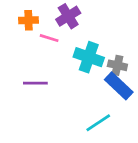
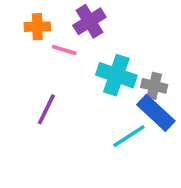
purple line: (35, 83) -> (46, 109), turned -65
cyan line: (98, 123) -> (129, 136), moved

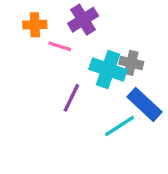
gray cross: (154, 86) -> (131, 63), moved
purple line: (46, 109) -> (71, 98), moved

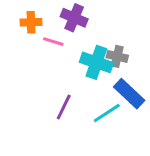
purple cross: (83, 20) -> (74, 18), turned -35
purple line: (71, 98) -> (64, 107), moved

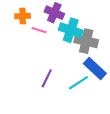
gray cross: (117, 56) -> (86, 41), size x1.5
cyan cross: (96, 62) -> (71, 30), moved

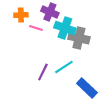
blue rectangle: (95, 68) -> (87, 88), moved
cyan line: (78, 83) -> (64, 67), moved

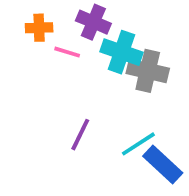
cyan line: (64, 67) -> (138, 144), moved

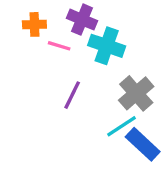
gray cross: (148, 71) -> (136, 93), moved, turned 36
purple line: (80, 135) -> (72, 95), moved

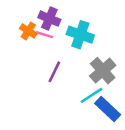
purple cross: (82, 20) -> (49, 19), moved
orange cross: (34, 24) -> (28, 31), moved, turned 35

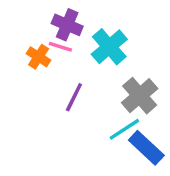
orange cross: (28, 31) -> (39, 57), moved
cyan cross: (80, 35) -> (109, 47), turned 30

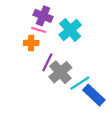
orange cross: (39, 57) -> (31, 43), moved, turned -32
gray cross: (140, 96) -> (60, 72), moved

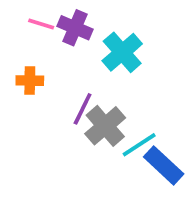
pink line: (39, 30) -> (41, 24), moved
orange cross: (31, 43) -> (30, 81), moved

